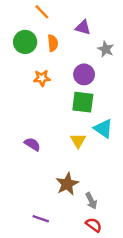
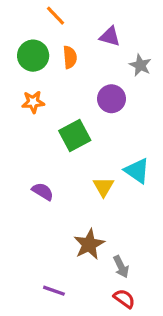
orange star: (42, 78) -> (33, 102), moved
green square: (83, 102) -> (75, 136), moved, turned -35

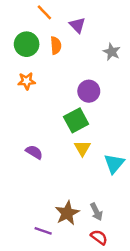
purple triangle: (110, 36) -> (77, 25), moved, turned 30
purple circle: (111, 99) -> (89, 91), moved
green square: (75, 136) -> (76, 120), moved
cyan triangle: (137, 171) -> (114, 164), moved, turned 35
brown star: (89, 244) -> (67, 213), moved

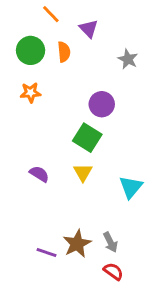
green square: (76, 120) -> (87, 138), turned -30
yellow triangle: (82, 148) -> (83, 173), moved
purple line: (43, 231) -> (47, 252), moved

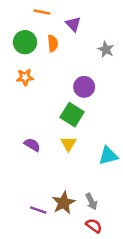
orange line: (51, 14) -> (42, 12), turned -35
cyan triangle: (131, 187) -> (108, 156), turned 35

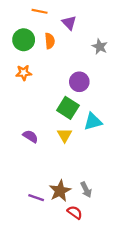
cyan triangle: (108, 156) -> (93, 122), moved
red semicircle: (94, 226) -> (75, 212), moved

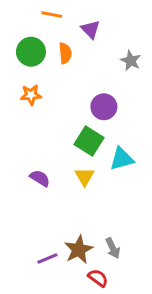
purple line: (36, 198) -> (47, 259), turned -42

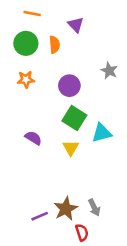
orange line: (52, 15) -> (32, 13), moved
gray star: (131, 61) -> (109, 71), moved
purple circle: (104, 107) -> (69, 86), moved
purple semicircle: (40, 178) -> (33, 138), moved
red semicircle: (98, 278) -> (82, 232), turned 35

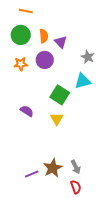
purple triangle: (76, 25) -> (61, 42), moved
purple circle: (69, 86) -> (45, 60), moved
cyan triangle: (102, 133) -> (83, 81), moved
red semicircle: (82, 232) -> (76, 187), moved

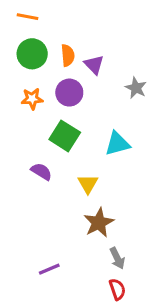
orange line: (26, 11) -> (27, 17), moved
cyan triangle: (83, 81) -> (117, 144), moved
green square: (60, 95) -> (65, 136), moved
brown star: (53, 168) -> (99, 223), moved

